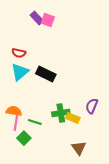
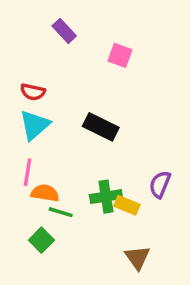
pink square: (48, 20) -> (120, 55), moved
black rectangle: (46, 74) -> (101, 127), moved
orange semicircle: (14, 111) -> (45, 193), moved
pink line: (16, 123) -> (28, 172), moved

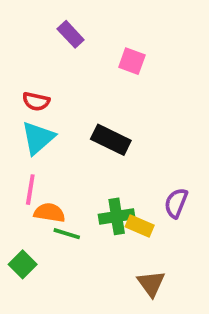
green square: (41, 240) -> (23, 264), moved

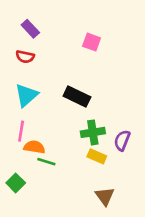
purple rectangle: (71, 34) -> (30, 29), moved
red semicircle: (36, 101) -> (25, 57), moved
green cross: (117, 216) -> (93, 132), moved

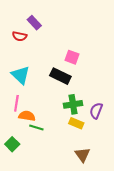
purple rectangle: (30, 29) -> (34, 23), moved
pink square: (92, 42) -> (72, 57), moved
red semicircle: (25, 57) -> (20, 36), moved
cyan triangle: (26, 95) -> (21, 75), turned -36

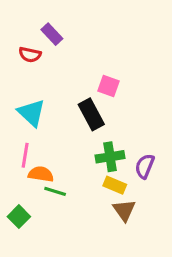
black rectangle: (60, 76) -> (91, 114), turned 36
brown triangle: (82, 155) -> (124, 210), moved

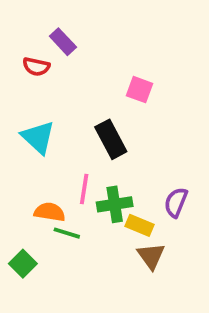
pink square: (108, 86) -> (140, 90), moved
pink line: (25, 155) -> (84, 189), moved
green cross: (110, 157) -> (115, 204), moved

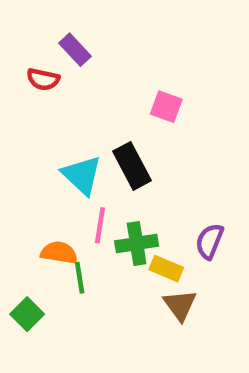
cyan triangle: (38, 137) -> (82, 175), moved
green line: (67, 233) -> (80, 278), turned 64

